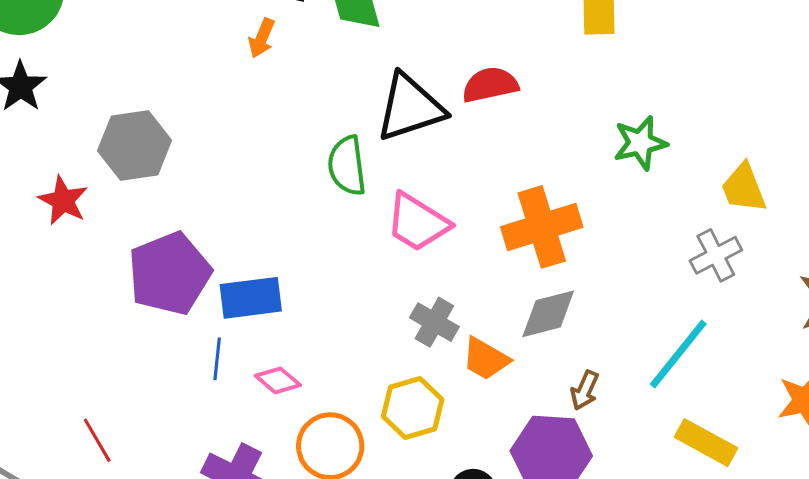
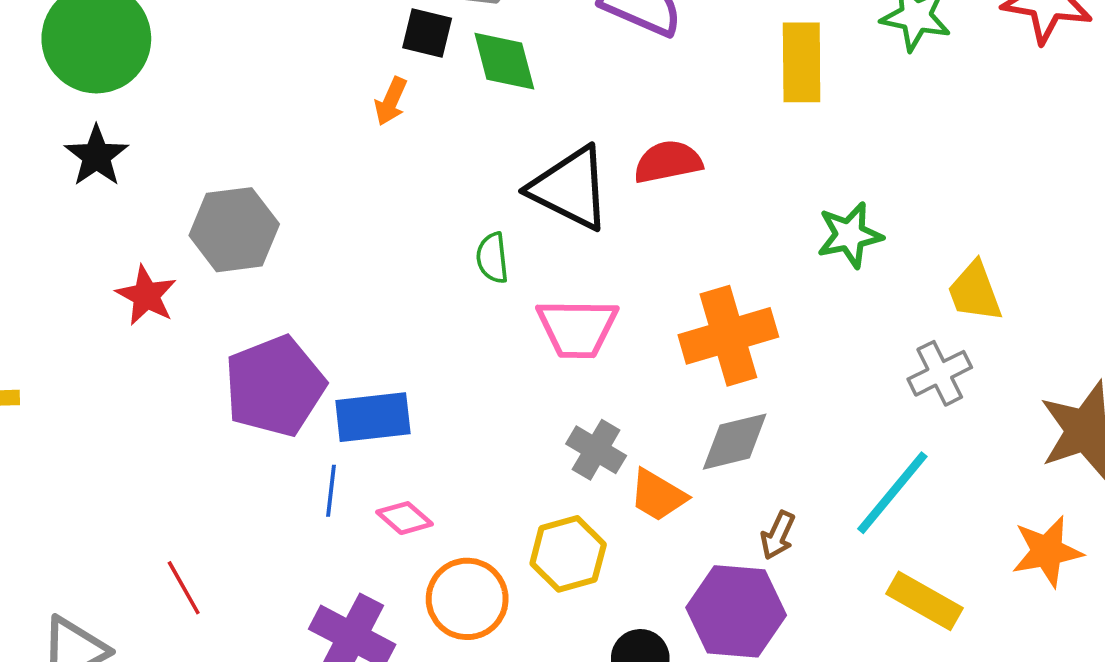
black triangle: (410, 108) -> (570, 188), turned 44
green semicircle: (347, 166) -> (492, 258), size x0.7
pink trapezoid: (418, 222) -> (577, 328), turned -32

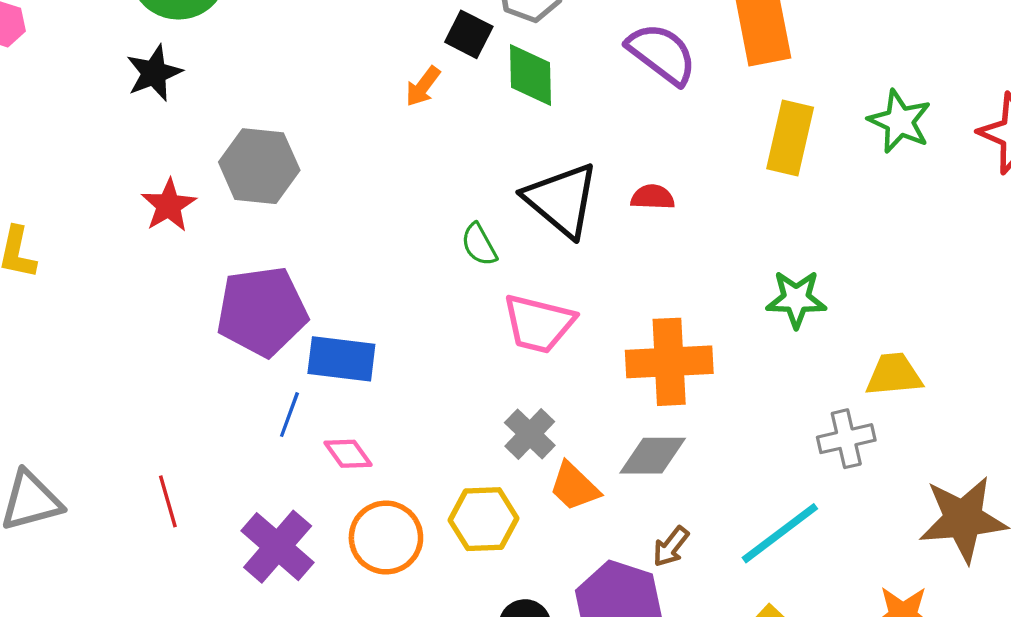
red semicircle: (668, 162) -> (653, 197), size x0.7
green semicircle: (492, 258) -> (479, 245), turned -36
yellow trapezoid: (975, 292) -> (894, 375), turned 92
red line: (184, 588) -> (168, 501), moved

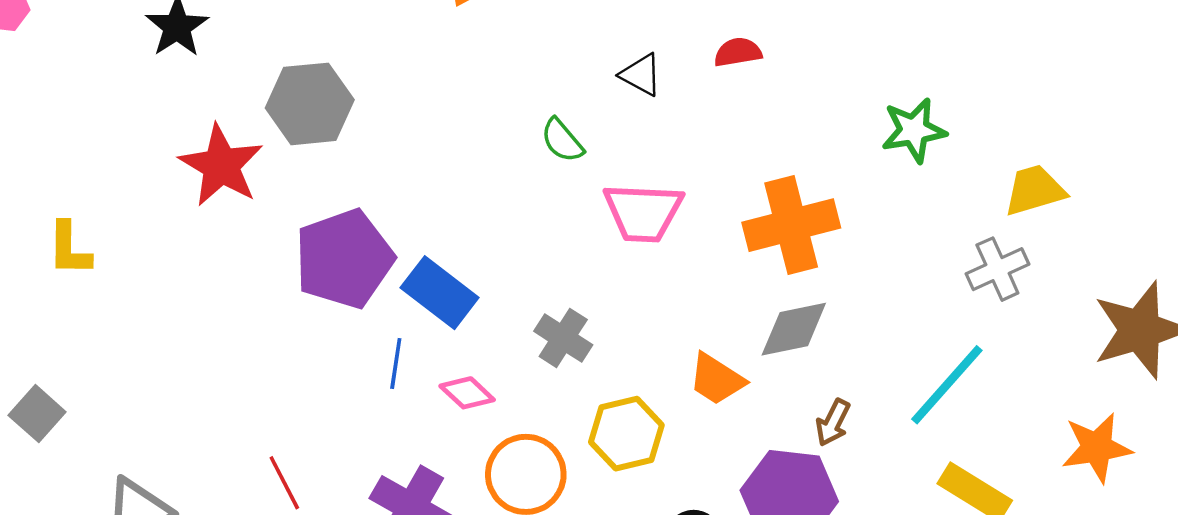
black triangle: (562, 200) -> (641, 75), size x0.5
red star: (169, 205) -> (221, 165), size x1.4
blue rectangle: (341, 359) -> (440, 293), turned 42
gray cross: (530, 434) -> (563, 338), moved

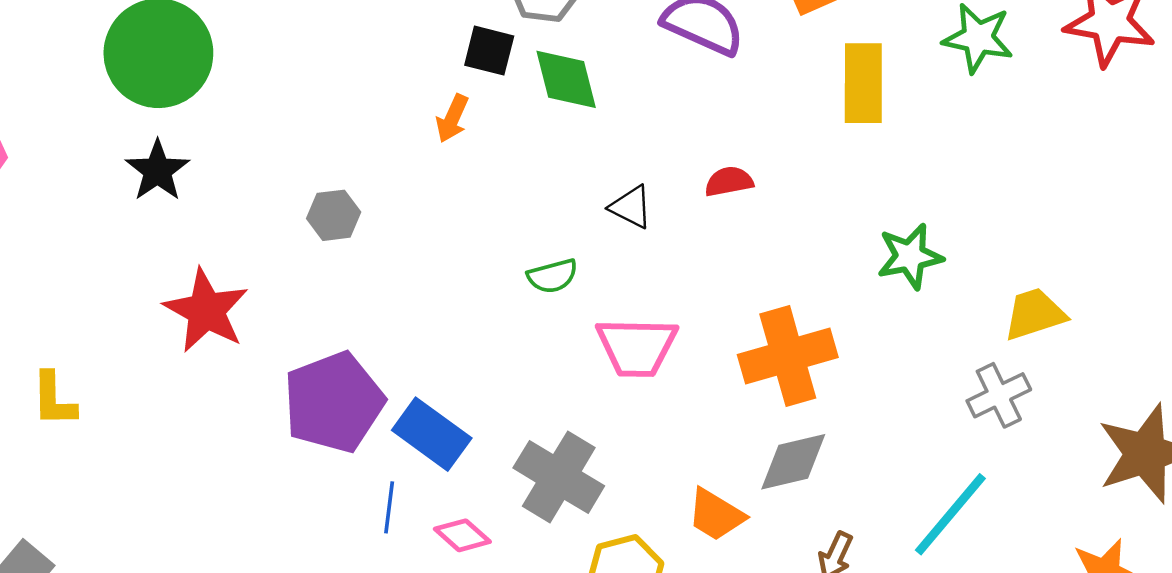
gray hexagon: (310, 104) -> (334, 215), moved, size x0.6
green semicircle: (562, 140) -> (553, 276), turned -63
gray cross: (563, 338) -> (559, 477), size x1.5

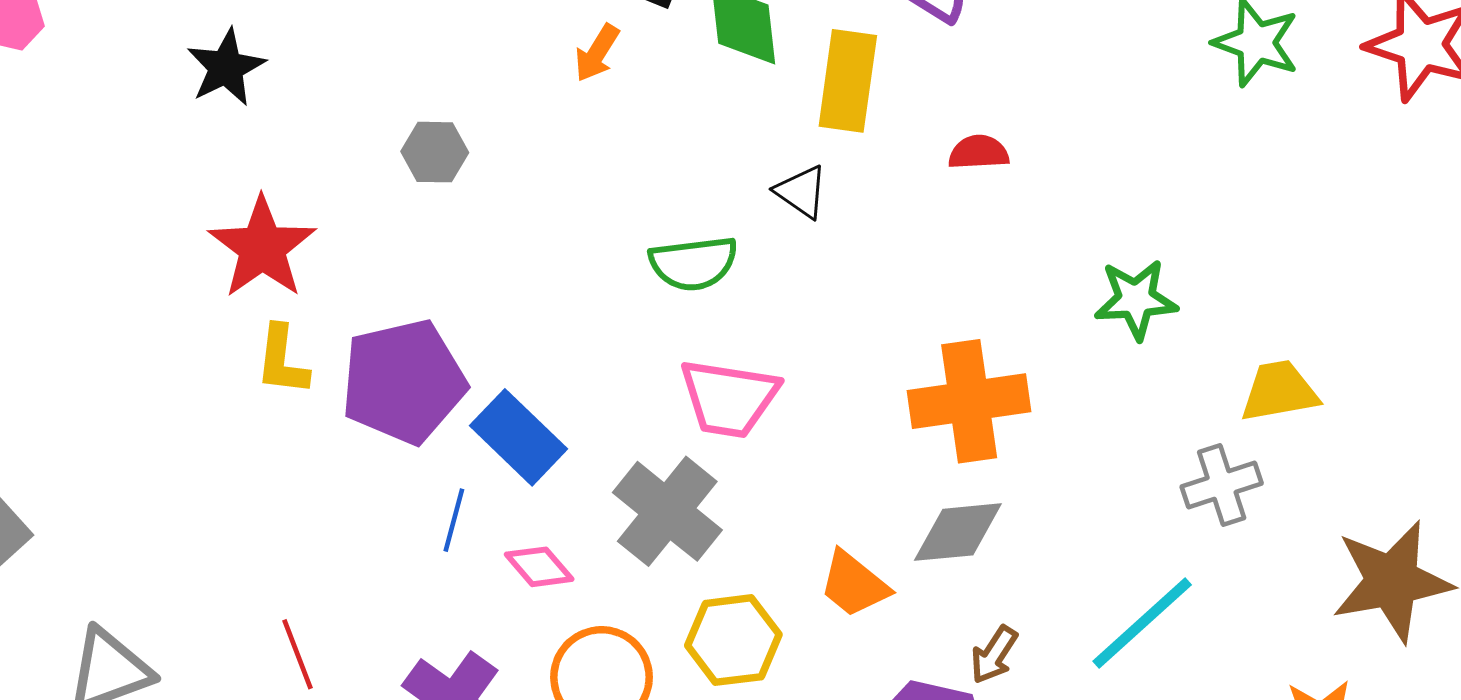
yellow rectangle: (863, 83) -> (848, 81), moved
red semicircle: (729, 181) -> (979, 152), moved
green semicircle: (553, 276) -> (693, 263), size x1.4
pink trapezoid: (637, 347) -> (729, 398), moved
yellow L-shape: (54, 399) -> (282, 360), moved

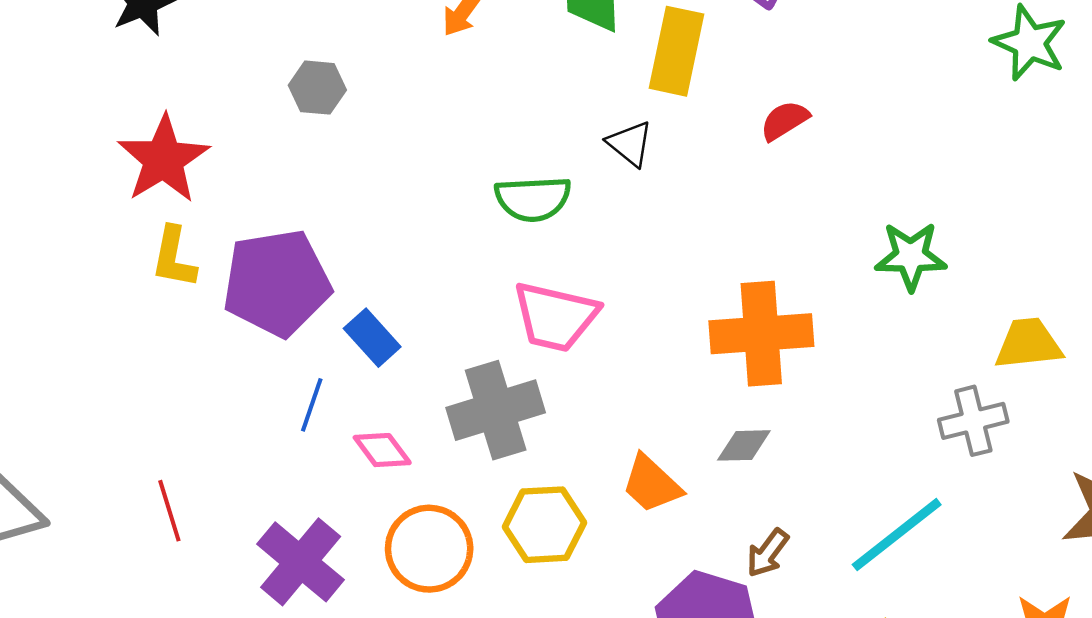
red semicircle: (979, 152) -> (785, 121), turned -33
blue rectangle: (518, 437) -> (372, 338), size x0.7
gray cross: (667, 511) -> (496, 410), turned 30
gray diamond: (958, 532) -> (744, 445), size x0.7

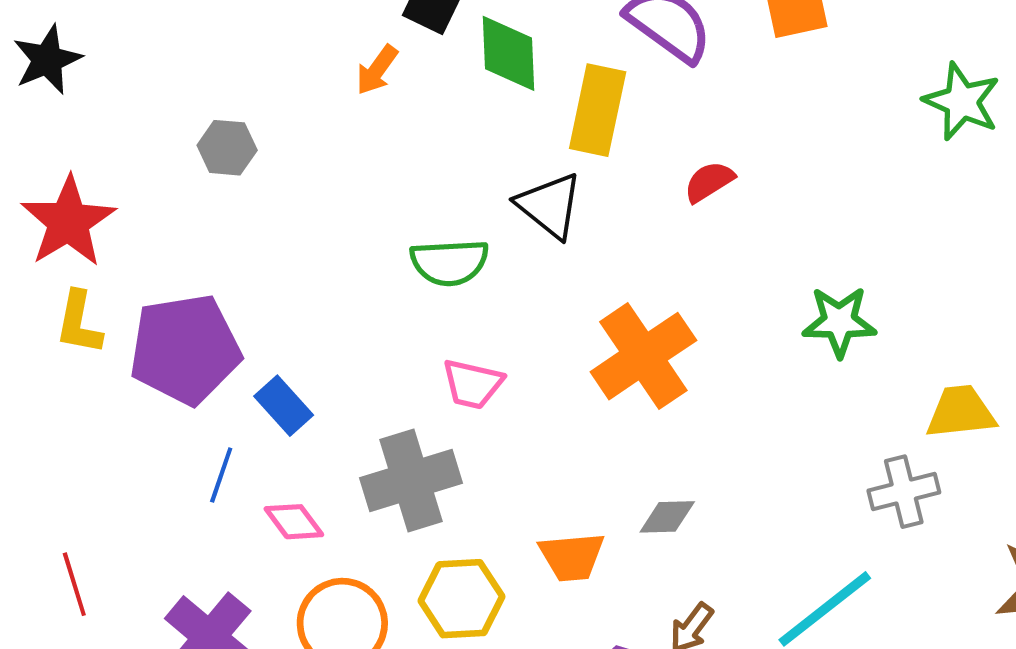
black triangle: (630, 144) -> (550, 206), size x1.4
pink trapezoid: (555, 317) -> (473, 384), size x0.7
orange cross: (761, 334) -> (643, 356), moved, turned -30
orange trapezoid: (652, 484) -> (572, 557), turned -48

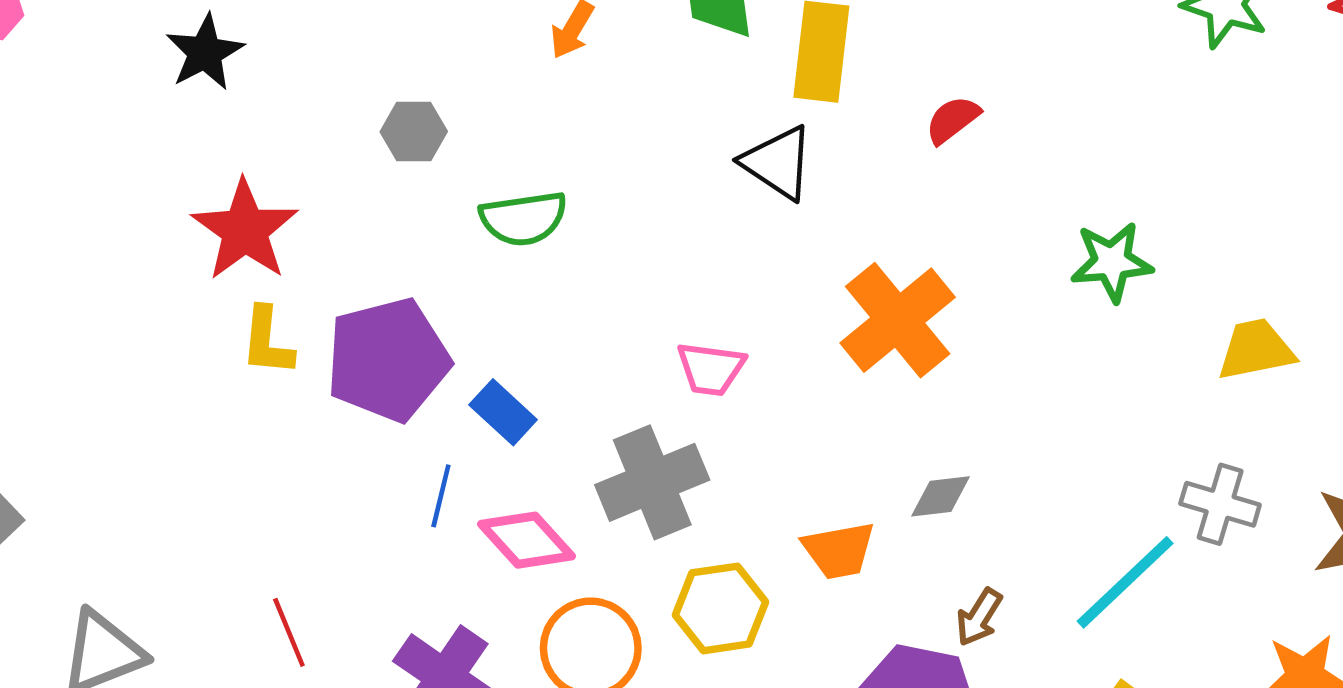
green semicircle: (449, 262) -> (523, 218), moved
gray cross: (904, 492) -> (1220, 504), moved, turned 36
pink diamond: (294, 522) -> (526, 540), size x1.4

